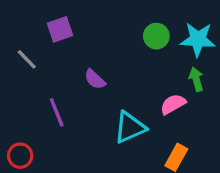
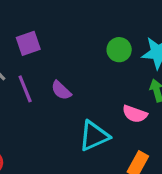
pink semicircle: (173, 104) -> (135, 114), turned -130
purple line: (57, 112) -> (25, 89), moved

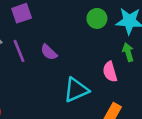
pink semicircle: (135, 114) -> (110, 72), turned 54

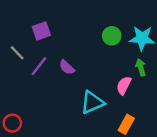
purple line: (19, 51) -> (39, 66), turned 60
pink semicircle: (110, 72) -> (124, 85), turned 42

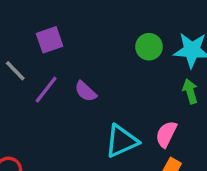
pink semicircle: (124, 85) -> (166, 134), moved

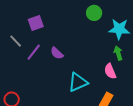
green circle: (149, 47) -> (94, 13), moved
pink semicircle: (166, 134) -> (110, 71), moved, turned -49

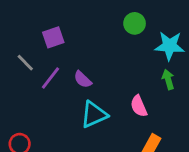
pink semicircle: (110, 71) -> (139, 106), moved
cyan triangle: (78, 82) -> (94, 114), moved

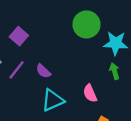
green circle: (135, 23) -> (86, 24), size x1.5
purple square: (53, 37) -> (19, 36), turned -30

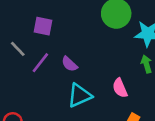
purple square: (19, 36) -> (43, 26), turned -30

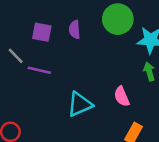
purple line: (40, 63) -> (39, 70), turned 65
purple semicircle: (69, 64) -> (75, 30), moved, turned 42

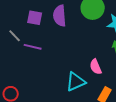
purple semicircle: (75, 30) -> (60, 16), size x1.5
cyan triangle: (80, 104) -> (76, 82), moved

